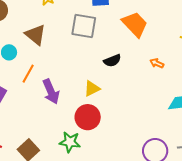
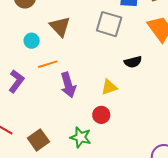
orange line: (28, 74) -> (48, 64), turned 36
red circle: (88, 117) -> (101, 115), size x0.7

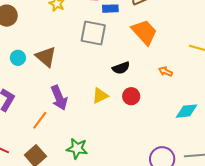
brown triangle: (60, 27) -> (46, 57), moved
orange line: (48, 64) -> (40, 120), moved, turned -30
red circle: (101, 115) -> (131, 96), moved

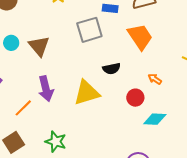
gray square: (93, 33) -> (89, 30), turned -36
yellow triangle: (100, 96) -> (87, 93), size x1.6
red circle: (131, 96) -> (135, 98), moved
cyan diamond: (187, 111) -> (155, 119), moved

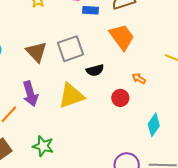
gray square: (89, 30) -> (70, 49), moved
brown triangle: (39, 46) -> (36, 52), moved
cyan diamond: (155, 119) -> (154, 125), moved, turned -55

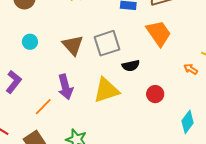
orange arrow: (139, 78) -> (191, 69), moved

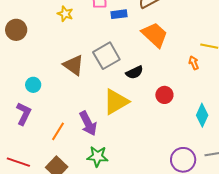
cyan circle: (30, 42) -> (33, 85), moved
orange arrow: (191, 69) -> (194, 63), turned 48
purple arrow: (65, 87) -> (88, 124), moved

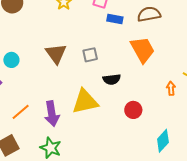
gray square: (106, 56) -> (90, 55), size x0.6

